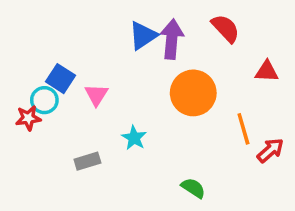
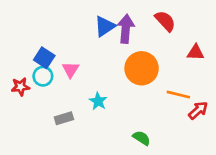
cyan circle: (44, 100) -> (43, 76), moved
orange line: (243, 129) -> (178, 95), turned -60

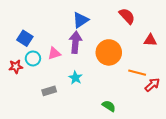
purple arrow: (126, 29) -> (75, 42), moved
blue square: (44, 58) -> (25, 38), moved
pink triangle: (71, 70) -> (54, 53), turned 40

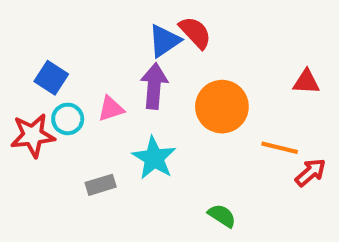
red semicircle: (127, 16) -> (195, 33), moved
red star: (16, 67) -> (33, 135), size x1.5
cyan star: (75, 78) -> (154, 158), size x1.5

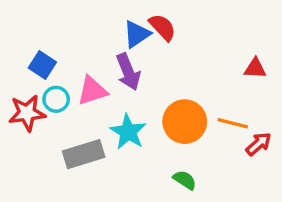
purple arrow: (154, 86) -> (128, 72), turned 153
orange circle: (222, 107) -> (185, 122), moved
pink triangle: (111, 109) -> (92, 91), size x1.4
gray rectangle: (101, 185) -> (84, 154), size x1.6

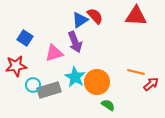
red triangle: (255, 68) -> (136, 16), moved, size x1.6
cyan circle: (56, 99) -> (33, 85), moved
orange circle: (185, 122) -> (97, 82), moved

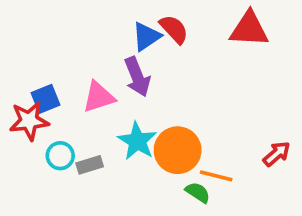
blue square: (25, 38) -> (46, 99), moved, turned 35
orange line: (136, 72) -> (216, 176), moved
gray rectangle: (49, 90) -> (90, 165), size x0.6

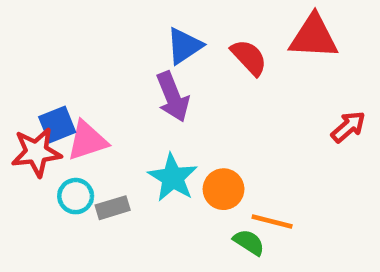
red semicircle: (174, 29) -> (249, 57), moved
pink triangle: (99, 97) -> (87, 141), moved
orange circle: (178, 150) -> (224, 189), size x0.7
red arrow: (277, 154) -> (348, 127), moved

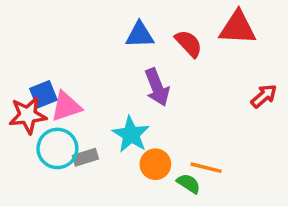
blue triangle: (184, 46) -> (140, 35), turned 32
purple arrow: (173, 97) -> (157, 87), moved
orange circle: (224, 189) -> (155, 164), moved
cyan circle: (76, 196) -> (57, 148), size x1.5

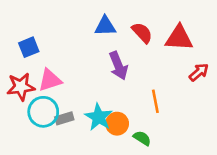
red triangle: (238, 28) -> (179, 38), moved
blue square: (43, 94) -> (29, 47), moved
cyan star: (131, 134) -> (99, 117), moved
orange line: (206, 168) -> (155, 101), moved, turned 65

